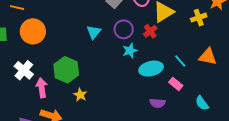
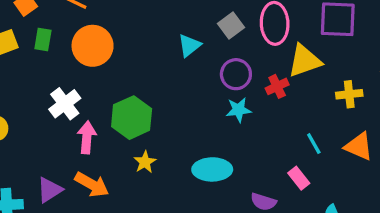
yellow cross: (199, 18) -> (349, 94), moved
cyan triangle: (94, 32) -> (189, 45), moved
cyan ellipse: (151, 69) -> (212, 169), moved

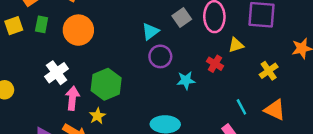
yellow triangle: (305, 61) -> (236, 45), size x0.6
purple circle: (236, 74) -> (160, 56), moved
red cross: (277, 86) -> (215, 64), turned -35
yellow cross: (349, 94) -> (269, 71), turned -30
yellow star: (145, 162) -> (97, 116), moved

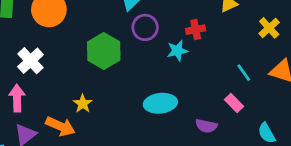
red cross: (215, 64) -> (196, 30), moved, turned -35
green hexagon: (106, 84) -> (104, 51), moved
pink arrow: (72, 98) -> (17, 98), moved

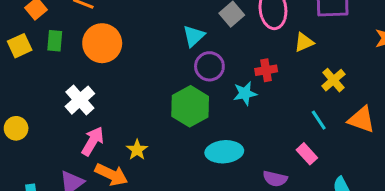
yellow cross: (269, 28) -> (333, 80), moved
green hexagon: (104, 51) -> (190, 106), moved
pink arrow: (17, 98) -> (93, 141), moved, turned 30

